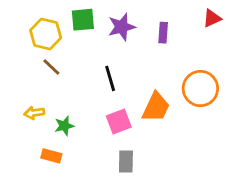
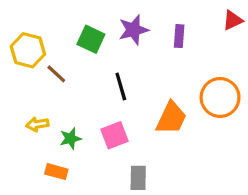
green square: (83, 20) -> (91, 39), moved, turned 30
yellow hexagon: (46, 34) -> (28, 50), moved
pink square: (119, 121) -> (115, 135), moved

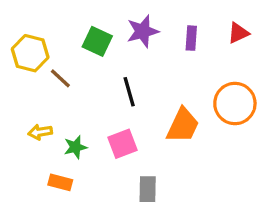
red triangle: (233, 20) -> (238, 33), moved

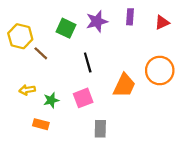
purple rectangle: (191, 38) -> (130, 17), moved

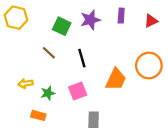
yellow hexagon: (20, 36) -> (16, 18), moved
brown line: (41, 53) -> (49, 53), moved

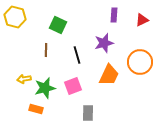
purple star: (90, 20) -> (104, 43), moved
brown line: (49, 53) -> (46, 50), turned 48
green star: (48, 93) -> (45, 88), size x1.5

